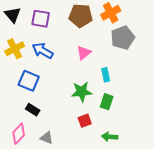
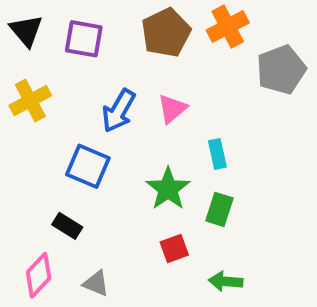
brown pentagon: (81, 16) -> (166, 33), turned -30
gray pentagon: (123, 38) -> (281, 70), moved
blue arrow: (43, 51) -> (119, 111), moved, turned -90
blue square: (29, 81) -> (88, 166), moved
green star: (82, 92) -> (168, 189), turned -30

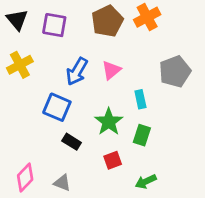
gray pentagon: (281, 70) -> (175, 71), moved
black rectangle: (67, 226) -> (72, 142), moved
green arrow: (226, 281) -> (146, 181), turned -30

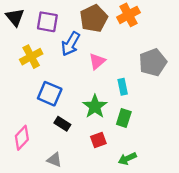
yellow cross: (20, 65) -> (31, 57), moved
blue arrow: (77, 71) -> (71, 44), moved
pink diamond: (25, 177) -> (22, 138), moved

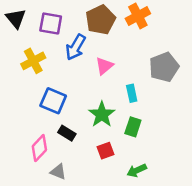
pink diamond: (22, 138) -> (39, 148), moved

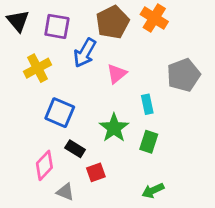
orange cross: (138, 16) -> (154, 18), turned -30
red square: (106, 151) -> (96, 172), moved

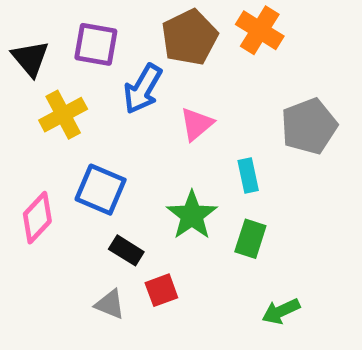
black triangle: (18, 21) -> (30, 58), moved
pink diamond: (44, 165) -> (37, 218), moved
green arrow: (153, 190) -> (281, 311), moved
gray triangle: (65, 192) -> (110, 304), moved

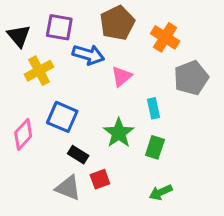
orange cross: (260, 30) -> (165, 37), moved
blue arrow: (143, 89) -> (88, 55), turned -104
gray triangle: (110, 304) -> (68, 188), size x1.4
green arrow: (281, 311) -> (161, 192), moved

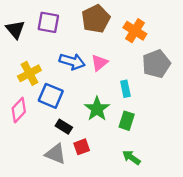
blue arrow: (88, 55) -> (72, 61), moved
yellow cross: (39, 71) -> (29, 73), moved
green arrow: (161, 192) -> (131, 157), turned 60

